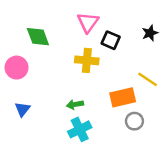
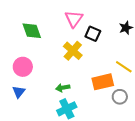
yellow cross: (87, 60) -> (73, 51), turned 36
pink circle: (17, 68) -> (23, 67), moved
gray circle: (134, 121) -> (120, 97), moved

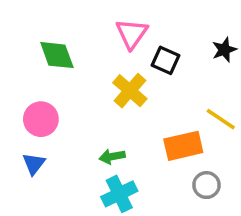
gray circle: (120, 97) -> (206, 185), moved

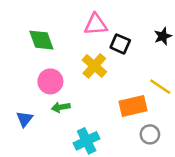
pink triangle: (132, 34) -> (96, 25), turned 50
pink circle: (41, 119) -> (50, 81), moved
green arrow: (112, 157) -> (61, 107), moved

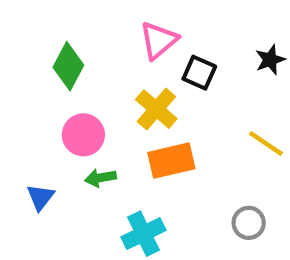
pink triangle: (96, 25) -> (159, 40), turned -35
green diamond: (41, 40) -> (68, 66), turned 48
orange rectangle: (133, 106) -> (171, 161), moved

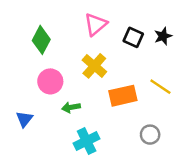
black square: (199, 73) -> (133, 37), moved
orange rectangle: (171, 161) -> (123, 96), moved
green arrow: (101, 178) -> (71, 107), moved

